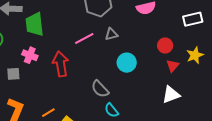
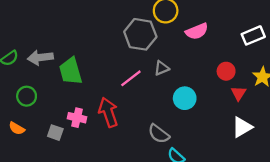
pink cross: (30, 55) -> (77, 118), moved
gray square: (13, 74) -> (55, 133), turned 32

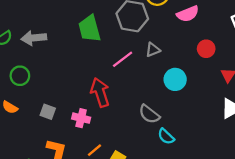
green trapezoid: (71, 71) -> (90, 29), moved
red circle: (226, 71) -> (206, 49), moved
pink cross: (77, 118) -> (81, 118), moved

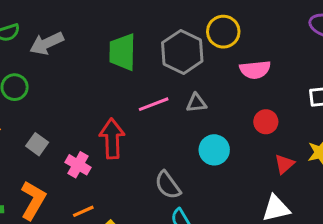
gray arrow: (34, 38) -> (47, 43), turned -35

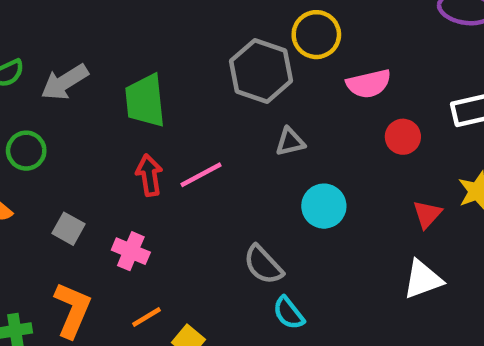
green trapezoid: (122, 52) -> (145, 101), moved
pink line: (154, 104) -> (201, 175), moved
red circle: (266, 122) -> (403, 137), moved
red arrow: (112, 139) -> (149, 175), moved, size x0.7

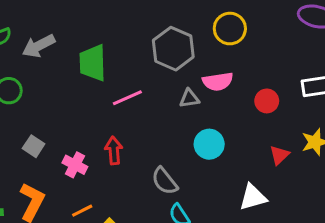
yellow circle: (316, 35) -> (230, 29), moved
pink semicircle: (369, 84) -> (218, 81), moved
red arrow: (149, 175) -> (114, 151), moved
pink line: (201, 175) -> (127, 98), moved
white triangle: (423, 279) -> (253, 197), moved

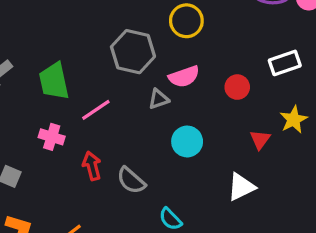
pink cross: (75, 165) -> (52, 137), moved
gray semicircle: (165, 181) -> (131, 180), moved

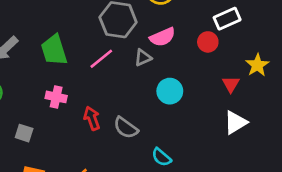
white rectangle: (285, 63) -> (227, 19), moved
pink line: (96, 110) -> (101, 59), moved
white triangle: (241, 187) -> (235, 123), moved

